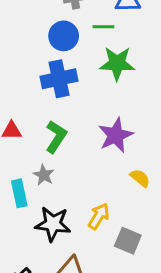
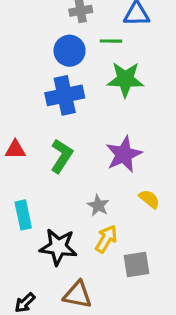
gray star: (44, 175) -> (98, 205), moved
gray square: (128, 241) -> (137, 264), turned -32

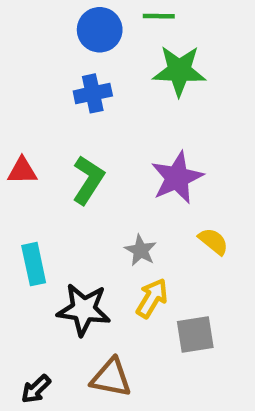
blue cross: (65, 95) -> (93, 93), size x0.7

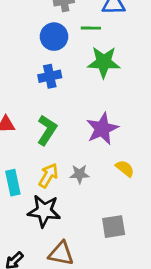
gray star: (141, 250) -> (80, 174), turned -30
yellow arrow: (152, 298) -> (48, 176), moved

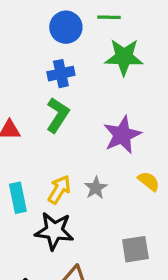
green L-shape: (47, 130) -> (58, 115), moved
gray star: (80, 174) -> (96, 188), turned -30

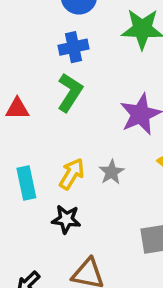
black star: (54, 231) -> (66, 219), size x0.7

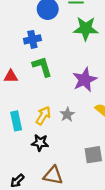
blue cross: (73, 47) -> (32, 39), moved
green L-shape: (70, 92) -> (42, 67), turned -50

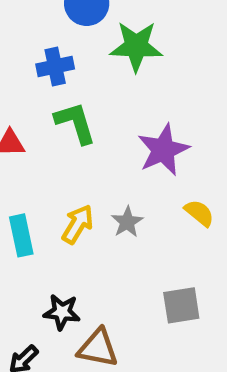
green star: (86, 29) -> (136, 46), moved
black star: (40, 143) -> (62, 312), moved

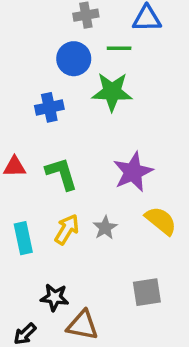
green L-shape: (75, 123) -> (62, 174), moved
yellow semicircle: (199, 213) -> (161, 221), size x1.4

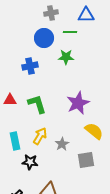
green star: (112, 92) -> (66, 57), size x0.7
gray star: (105, 228) -> (62, 144), moved
gray square: (147, 292) -> (86, 160), moved
black star: (55, 297) -> (30, 162), moved

